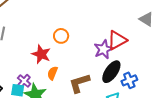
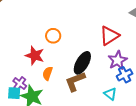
purple star: (104, 49) -> (118, 60), moved
black ellipse: (111, 72) -> (82, 63), moved

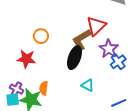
orange semicircle: (48, 73) -> (44, 88), moved
brown L-shape: (75, 81) -> (82, 40), moved
cyan triangle: (110, 94) -> (88, 85), moved

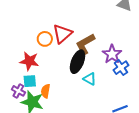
red triangle: (96, 26) -> (62, 34), moved
cyan triangle: (88, 85) -> (90, 79), moved
cyan square: (13, 100) -> (30, 81), moved

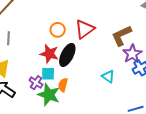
orange circle: (45, 39) -> (58, 30), moved
brown L-shape: (85, 44) -> (122, 36), moved
black ellipse: (77, 62) -> (67, 55), moved

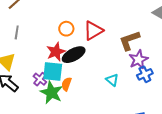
red star: (49, 54) -> (56, 52), turned 30
black ellipse: (67, 55) -> (74, 55), turned 30
cyan square: (48, 74) -> (53, 71), size x1.5

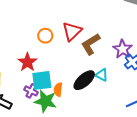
brown L-shape: (129, 40) -> (91, 44), moved
red star: (56, 52) -> (27, 62), moved
black ellipse: (74, 55) -> (84, 80), moved

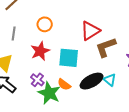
orange circle: (45, 36) -> (45, 24), moved
cyan square: (42, 80) -> (69, 58), moved
orange semicircle: (58, 90) -> (64, 84), turned -72

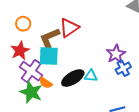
brown L-shape: (106, 47) -> (50, 38), moved
purple cross: (37, 80) -> (31, 71), moved, size x1.6
cyan triangle: (110, 80) -> (91, 76), turned -32

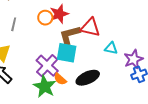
red triangle: (69, 28) -> (90, 27), turned 40
red star: (20, 51) -> (59, 14), moved
cyan triangle: (91, 76) -> (111, 48), moved

